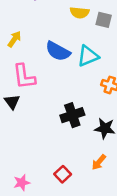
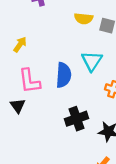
blue semicircle: (58, 51) -> (64, 75), moved, turned -115
cyan triangle: (88, 56) -> (92, 61), turned -35

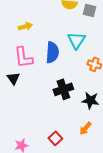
yellow arrow: (20, 44) -> (25, 26), moved, turned 40

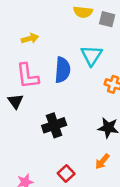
black cross: (63, 89) -> (54, 125), moved

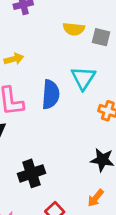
black cross: (54, 125) -> (32, 173), moved

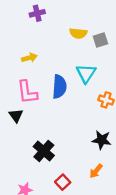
gray square: (101, 37) -> (100, 40), turned -32
black cross: (32, 173) -> (44, 151), turned -30

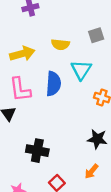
yellow semicircle: (78, 33) -> (60, 44), moved
yellow arrow: (29, 58) -> (22, 54), size x1.5
black cross: (44, 151) -> (37, 151), turned -30

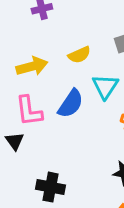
yellow semicircle: (60, 44) -> (79, 55), turned -30
blue semicircle: (53, 84) -> (71, 104), turned 30

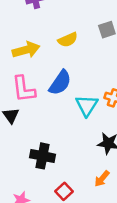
cyan triangle: (105, 86) -> (87, 105), moved

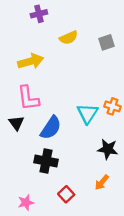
yellow semicircle: (68, 40) -> (69, 38), moved
blue semicircle: (60, 83) -> (51, 128), moved

